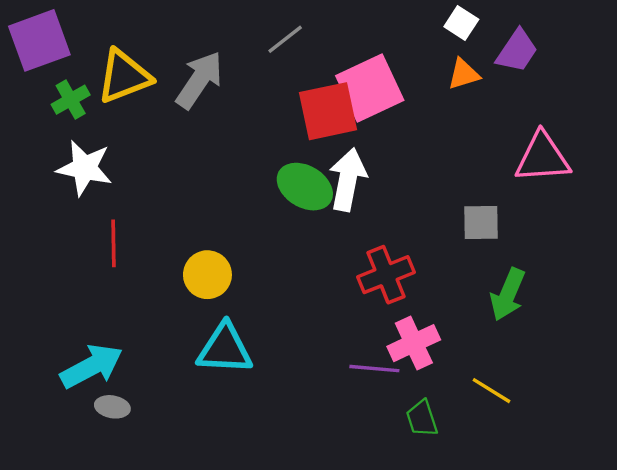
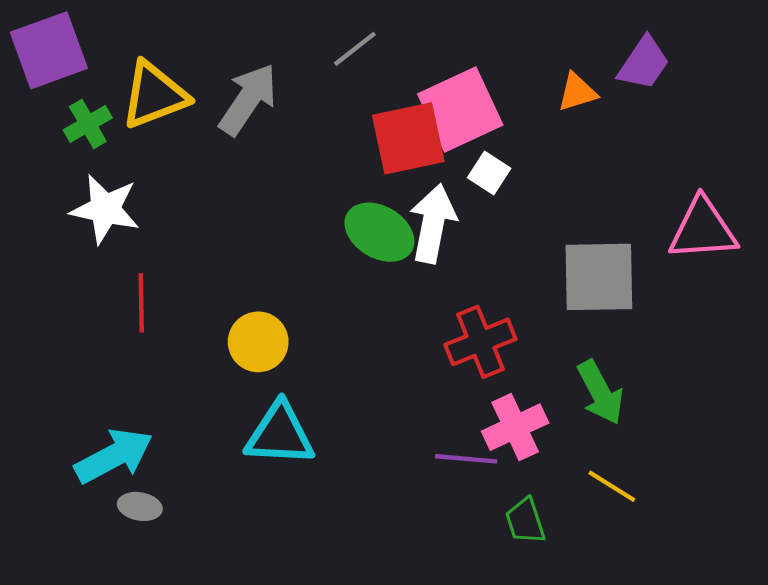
white square: (461, 23) -> (489, 173), moved
pink triangle: (543, 158) -> (703, 229), moved
gray square: (481, 222) -> (599, 277), size x1.6
green arrow: (508, 294) -> (600, 392), moved, turned -51

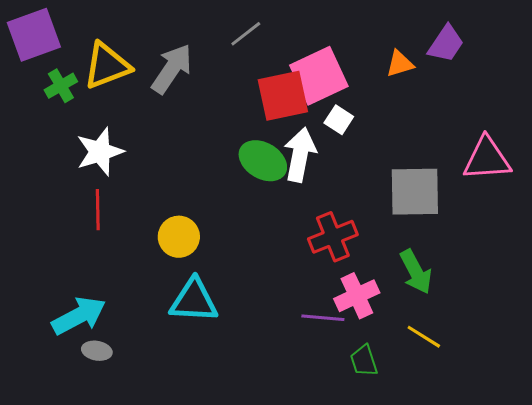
white star: (105, 209) -> (100, 152), moved, turned -30

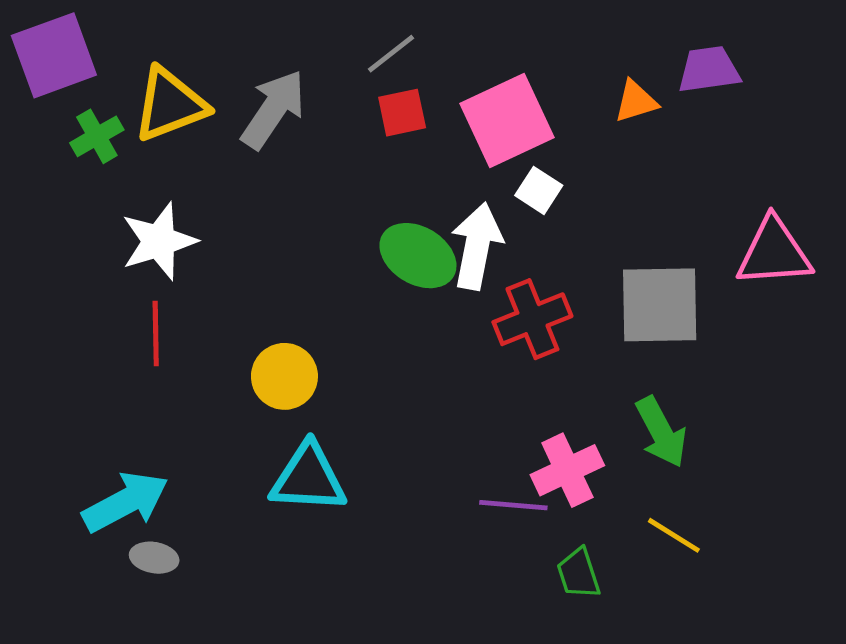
purple trapezoid: (446, 44) -> (709, 70), turned -132
red square: (283, 96) -> (402, 113), moved, size x0.6
red cross: (333, 237) -> (532, 319), moved

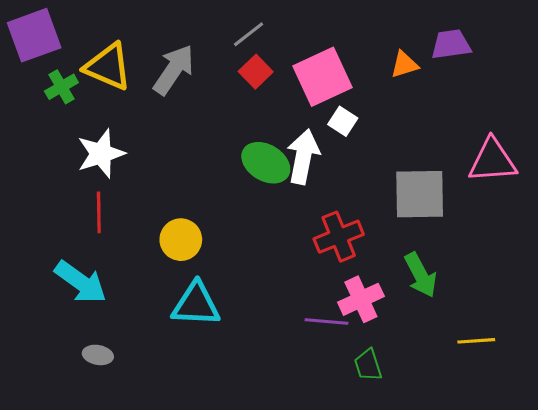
yellow triangle: (170, 105) -> (108, 67), turned 44
red square: (402, 113) -> (256, 72), turned -32
red cross: (532, 319) -> (339, 237), moved
cyan arrow: (125, 502) -> (81, 282), moved, turned 64
yellow line: (674, 535) -> (476, 341), moved, turned -36

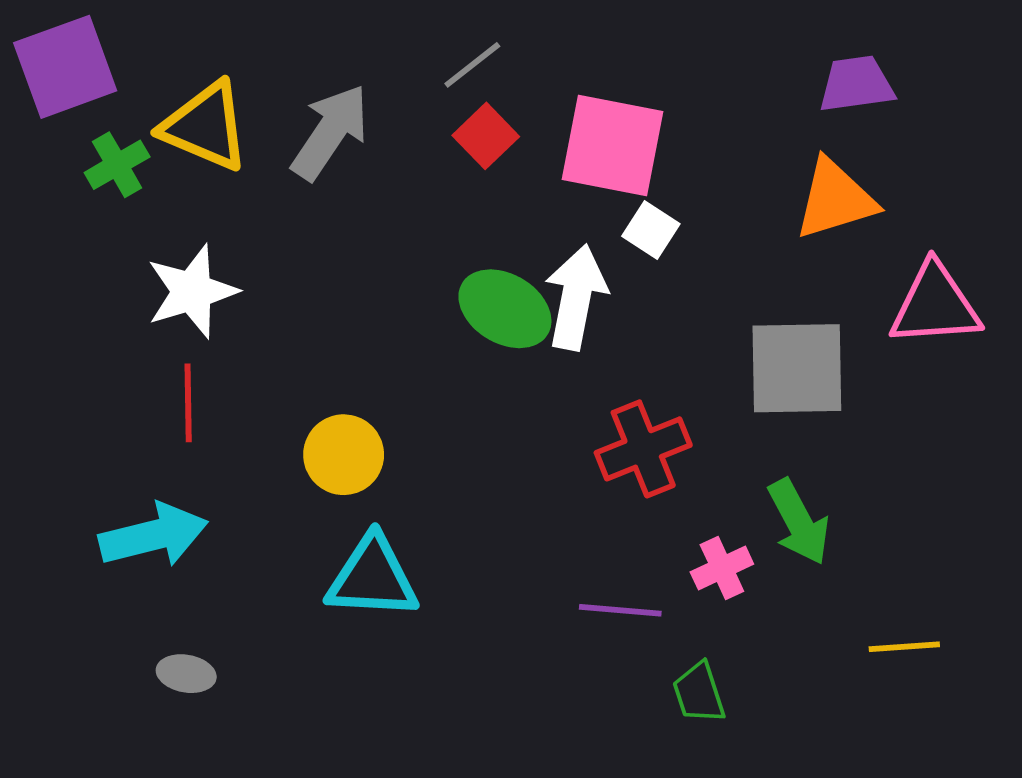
orange triangle: (404, 65) -> (835, 199), moved, size x1.6
pink square: (322, 77) -> (612, 146), turned 36
cyan arrow: (81, 282) -> (154, 535), turned -50
pink cross: (361, 299) -> (722, 568), moved, size x0.7

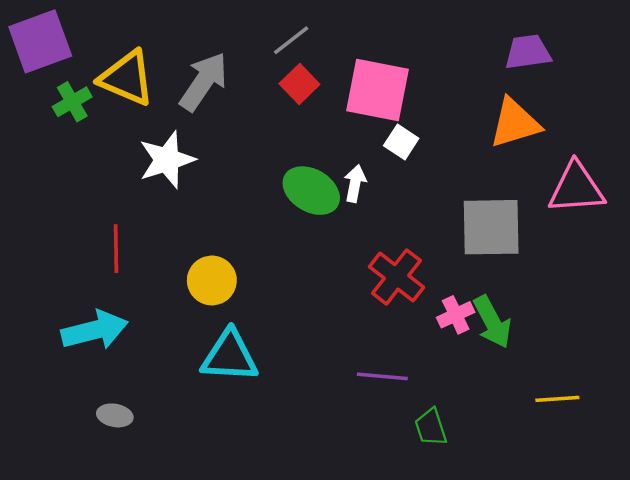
white star: (192, 291) -> (167, 160), moved
white arrow: (576, 297) -> (355, 183), size x0.6
red cross: (643, 449) -> (396, 277), turned -30
pink cross: (722, 568) -> (456, 315), moved

